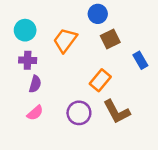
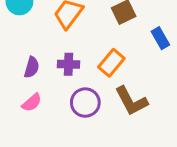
purple cross: (28, 60) -> (68, 64), moved

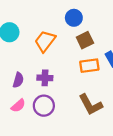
orange rectangle: (111, 63) -> (89, 66), moved, turned 42
purple circle: (85, 103) -> (44, 106), moved

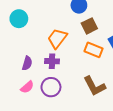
orange trapezoid: (45, 41) -> (57, 38), moved
orange rectangle: (89, 66) -> (93, 50), turned 30

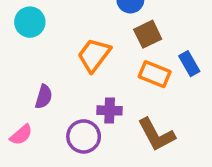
purple cross: (52, 61) -> (110, 110), moved
pink semicircle: (27, 87) -> (21, 135), moved

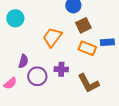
blue rectangle: (189, 64) -> (107, 42), turned -64
purple circle: (84, 136) -> (37, 76), moved

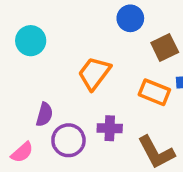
brown square: (83, 25) -> (165, 48), moved

